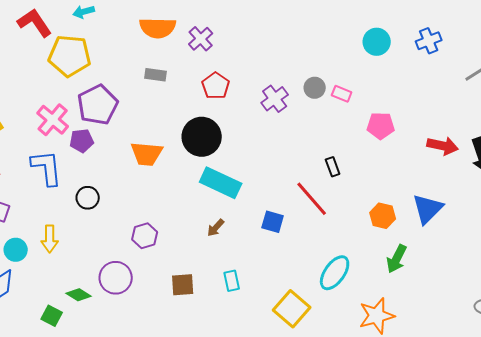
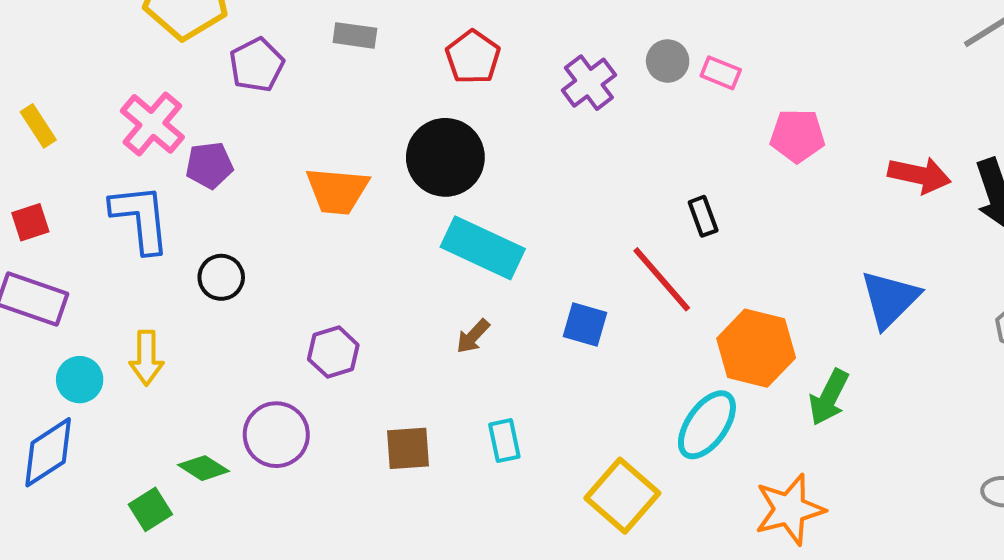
purple pentagon: (98, 105) -> (257, 65), moved, size x0.7
orange hexagon: (383, 216) -> (756, 348), moved, size x1.5
green square: (52, 316) -> (150, 509), turned 30

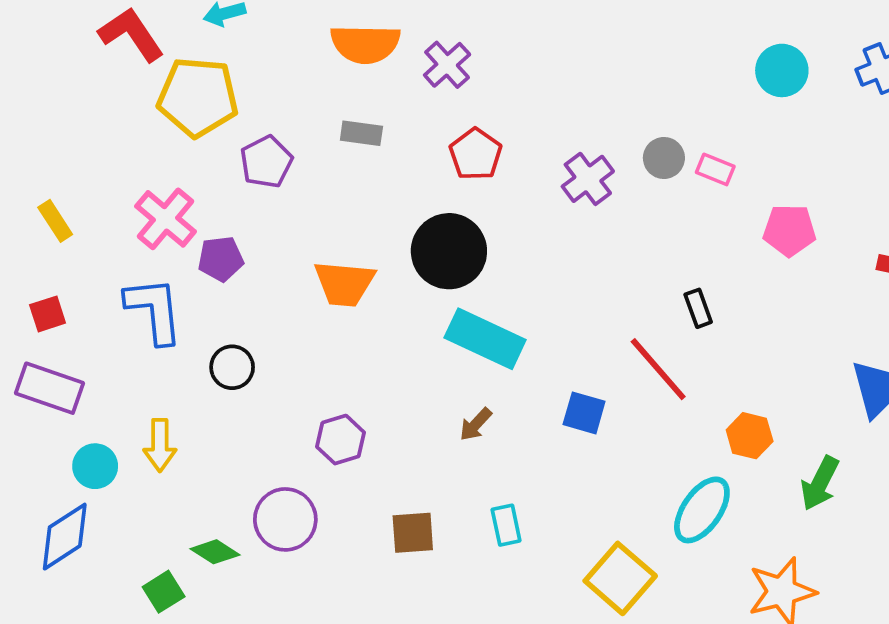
orange hexagon: (756, 348) -> (750, 436), size x0.6

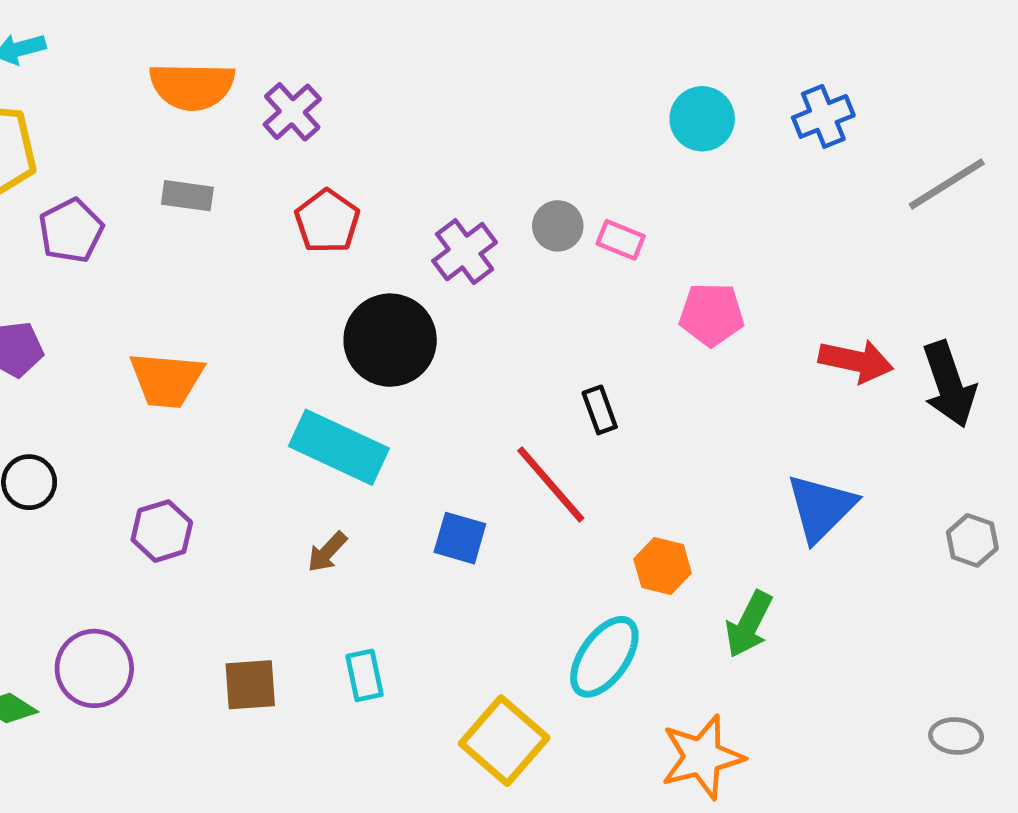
black circle: (449, 251) -> (390, 340), moved
purple hexagon: (341, 440) -> (162, 531), moved

